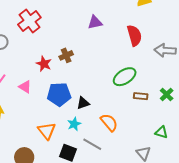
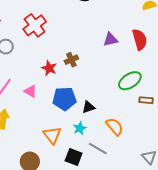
purple triangle: (95, 22) -> (110, 40), moved

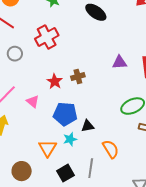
cyan star: (80, 128) -> (70, 139), moved
gray line: (98, 148) -> (91, 168), turned 60
black square: (74, 157) -> (65, 173), turned 30

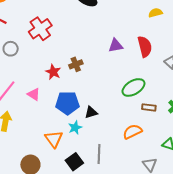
orange semicircle: (111, 149) -> (132, 132), moved, turned -78

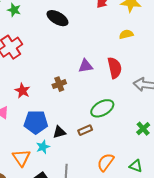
brown cross: (76, 64) -> (59, 84), moved
brown rectangle: (149, 107) -> (85, 130), moved, turned -32
orange semicircle: (132, 132) -> (106, 162), moved, turned -30

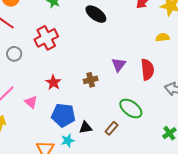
purple triangle: (86, 66) -> (119, 65), turned -49
green ellipse: (102, 108) -> (131, 109), turned 60
brown rectangle: (85, 130) -> (112, 128), turned -32

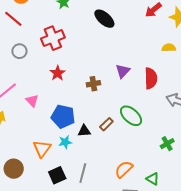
red star: (53, 82) -> (58, 73), moved
brown rectangle: (112, 128) -> (106, 124), moved

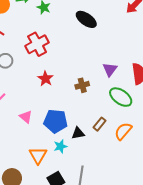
pink triangle: (32, 101) -> (26, 117), moved
green ellipse: (131, 116) -> (121, 97), moved
orange semicircle: (124, 169) -> (123, 131), moved

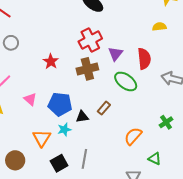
red cross: (37, 44) -> (90, 40), moved
brown cross: (82, 85) -> (87, 69), size x1.5
orange semicircle: (123, 131) -> (133, 136), moved

